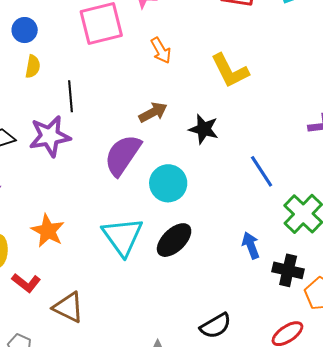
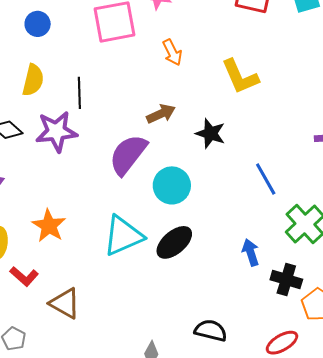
yellow semicircle: (33, 66) -> (33, 80), moved, size x1.4
cyan triangle: (123, 236) -> (123, 236), turned 39
black semicircle: (216, 326) -> (211, 330), turned -140

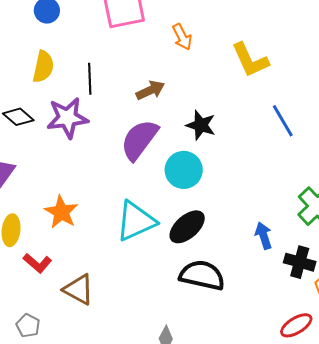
brown arrow: (161, 114) -> (150, 90), moved
black star: (210, 133) -> (201, 125), moved
blue line: (266, 179) -> (283, 121), moved
black semicircle: (211, 330) -> (202, 275), moved, size x1.4

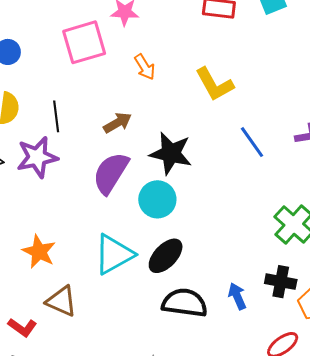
black star: (201, 125) -> (171, 153), size x1.4
blue arrow: (263, 236) -> (237, 296), moved
red L-shape: (37, 263) -> (22, 327), moved
brown triangle: (79, 289) -> (61, 301), moved

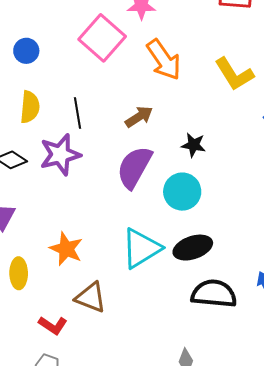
pink square: (84, 42) -> (102, 38), turned -30
orange arrow: (145, 67) -> (164, 60), size x1.6
black star: (171, 153) -> (194, 145), size x0.6
black ellipse: (166, 256) -> (193, 248), turned 30

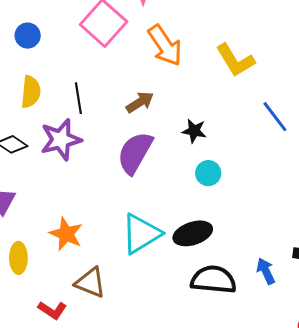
cyan circle: (182, 192) -> (208, 173), moved, size x0.7

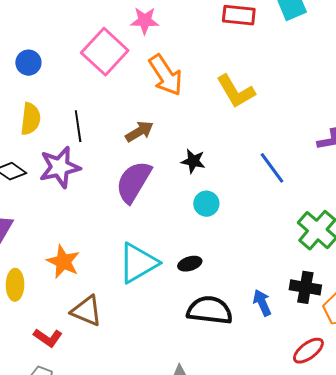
blue line: (275, 117) -> (272, 168), moved
black ellipse: (193, 233) -> (190, 264), size x0.6

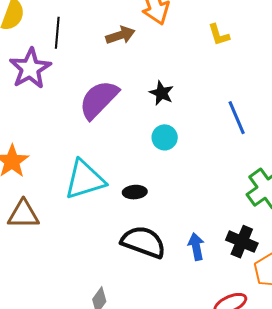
yellow L-shape: (236, 91) -> (219, 35), size x0.6
brown arrow: (139, 131) -> (120, 35), moved
purple star: (60, 167) -> (30, 68), turned -30
brown triangle: (86, 311) -> (23, 214), turned -36

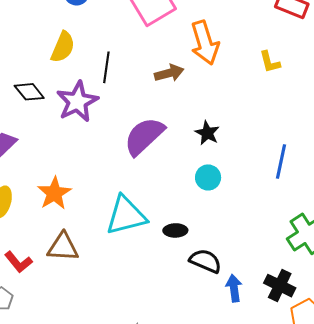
yellow L-shape: (219, 35) -> (270, 62), moved
blue line: (237, 118) -> (281, 161), turned 32
black semicircle: (143, 242) -> (205, 261), moved, size x0.7

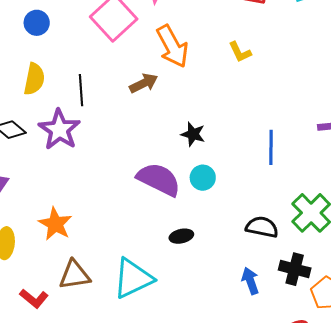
purple semicircle: (144, 136) -> (159, 179), moved, turned 81
cyan triangle: (126, 215) -> (133, 278), moved
black semicircle: (205, 261) -> (262, 227), moved

